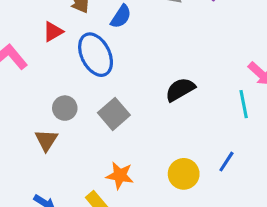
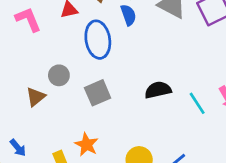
blue semicircle: (121, 17) -> (128, 15), turned -70
cyan line: (244, 104) -> (197, 103), moved, turned -40

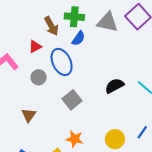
blue semicircle: (128, 15) -> (78, 38), turned 70
gray circle: (59, 75) -> (39, 77), moved

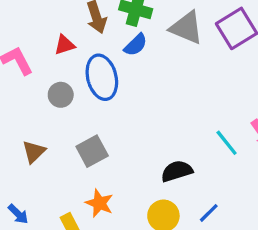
black semicircle: (114, 86) -> (177, 171), moved
gray square: (72, 100) -> (92, 151), moved

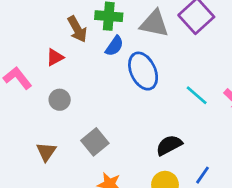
blue ellipse: (102, 77) -> (143, 71), moved
cyan line: (227, 143) -> (197, 95), moved

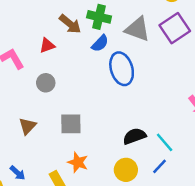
brown arrow: (77, 29) -> (70, 24), turned -30
cyan line: (197, 95) -> (165, 142), moved
gray square: (95, 142) -> (71, 124), turned 30

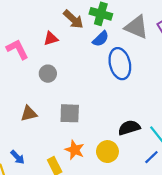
brown triangle: (27, 126) -> (29, 113), turned 30
yellow circle: (126, 170) -> (107, 152), moved

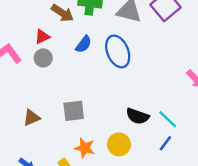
blue semicircle: (101, 39) -> (84, 44), moved
gray circle: (48, 74) -> (43, 58), moved
black semicircle: (129, 128) -> (138, 116), turned -135

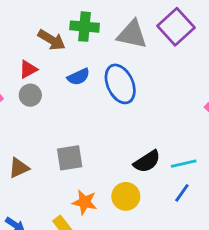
blue semicircle: (84, 44) -> (79, 77), turned 30
black semicircle: (138, 116) -> (147, 161), turned -50
cyan line: (168, 119) -> (184, 164), turned -54

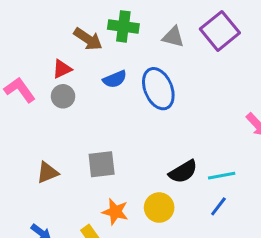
gray triangle: (132, 34) -> (173, 37), size x0.7

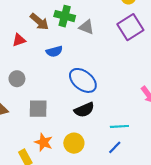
gray triangle: (173, 37) -> (86, 27), moved
blue ellipse: (158, 89) -> (83, 80), moved, turned -36
gray circle: (63, 96) -> (17, 79), moved
black semicircle: (183, 172) -> (84, 110), moved

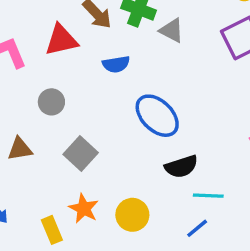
red triangle: (19, 40) -> (61, 40), size x1.5
gray square: (38, 109) -> (81, 153), turned 36
black semicircle: (84, 110) -> (181, 167), moved

